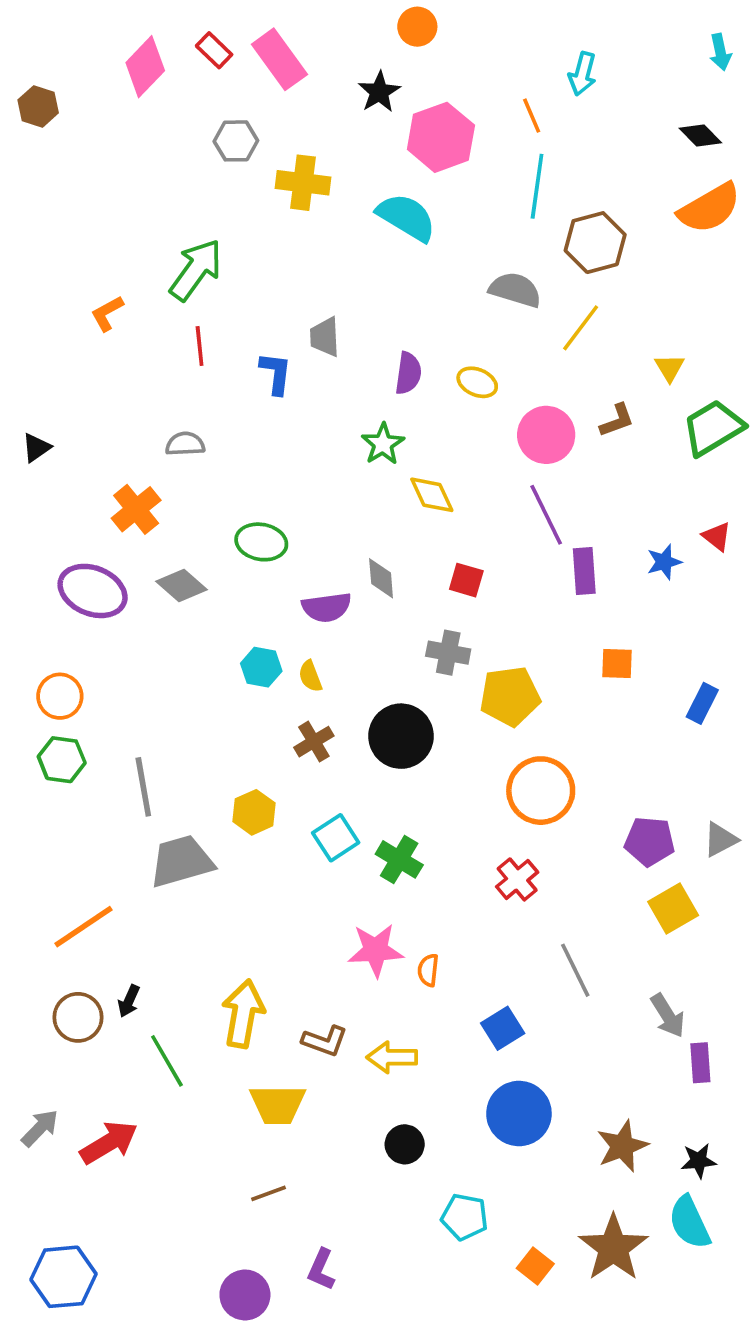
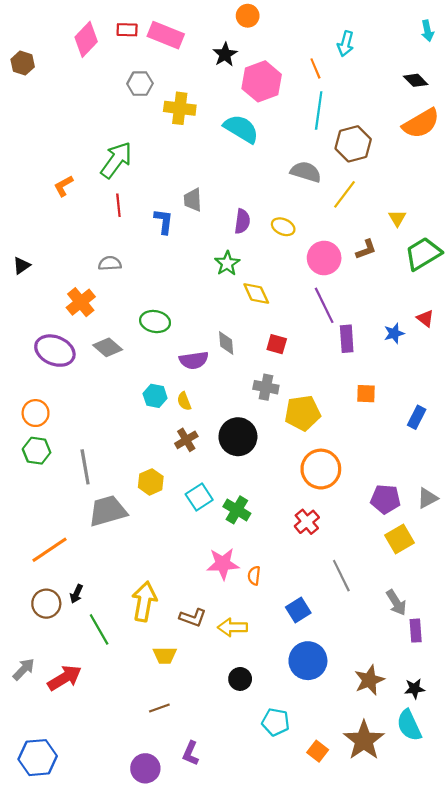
red rectangle: (214, 50) -> (127, 30), turned -42
pink rectangle: (279, 59) -> (166, 35), turned -32
yellow trapezoid: (278, 1104) -> (165, 655), size x0.7

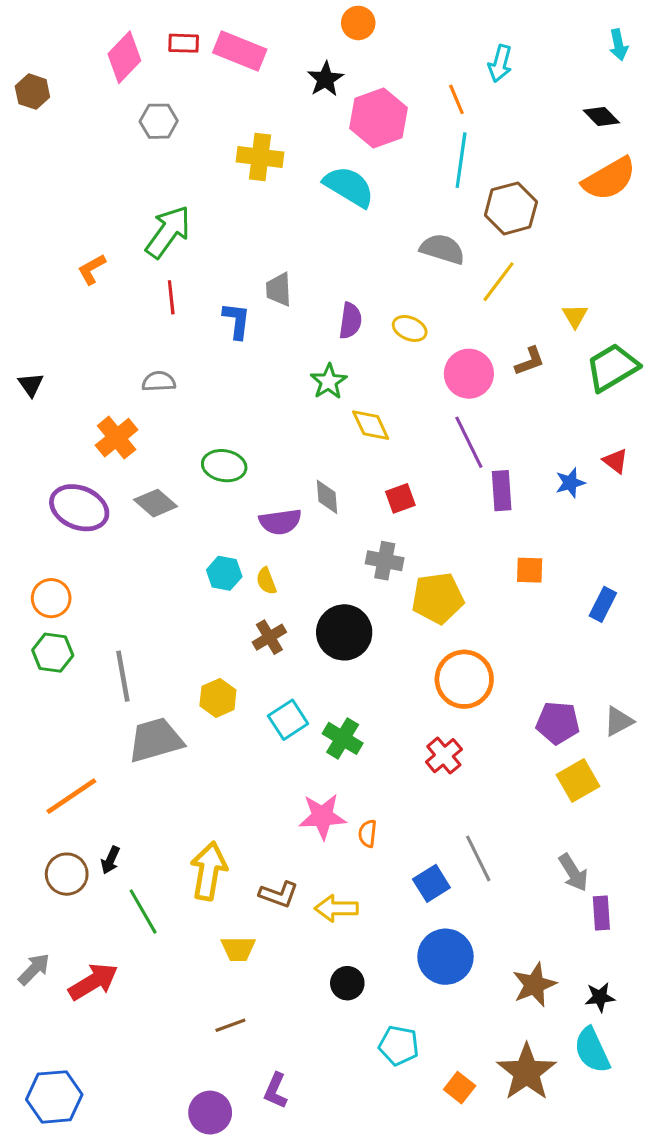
gray hexagon: (140, 84) -> (159, 121), moved
black triangle: (22, 266) -> (31, 385), turned -30
red square: (277, 344) -> (400, 498), turned -36
gray line: (341, 576) -> (478, 858), moved

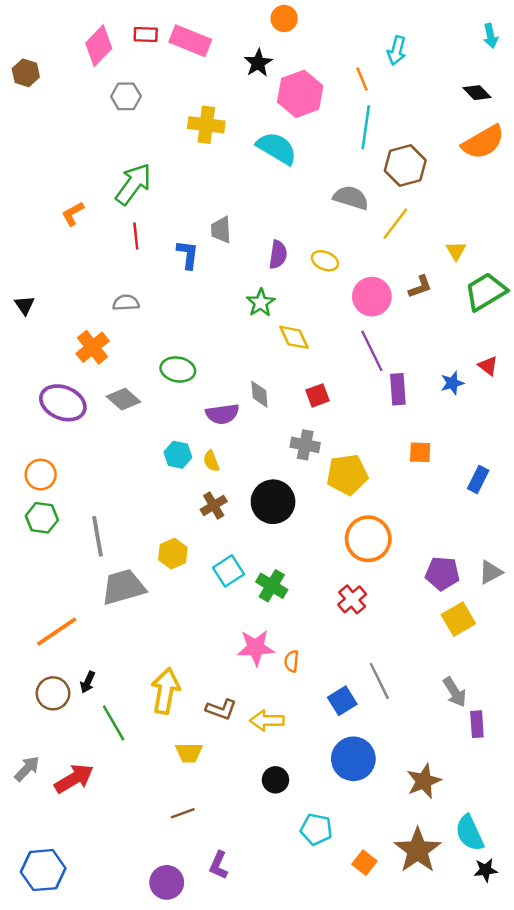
black star: (600, 997) -> (486, 870), moved

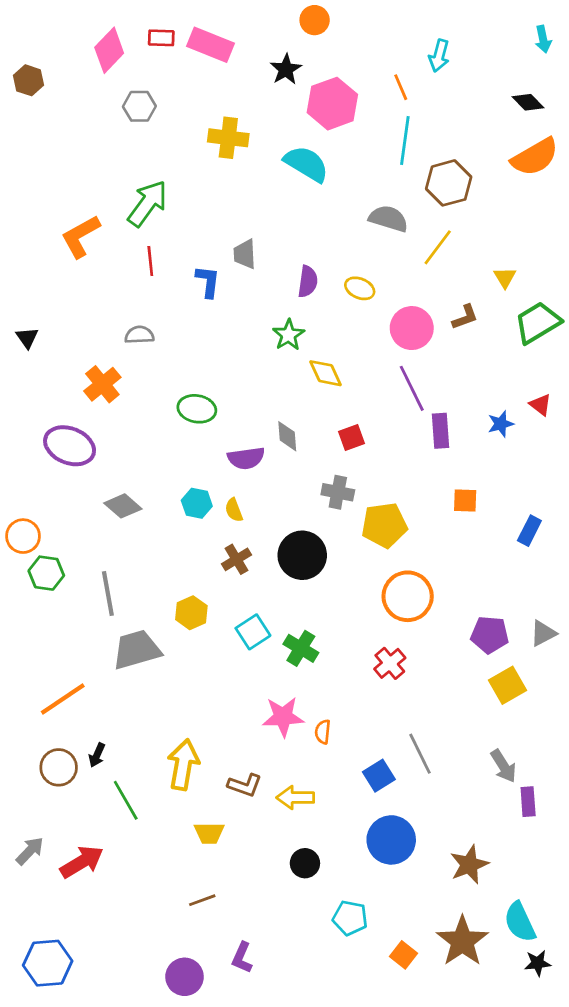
orange L-shape: (73, 214) -> (80, 236), size x1.6
gray diamond: (123, 399) -> (123, 506), moved
orange circle: (41, 475) -> (23, 536), moved

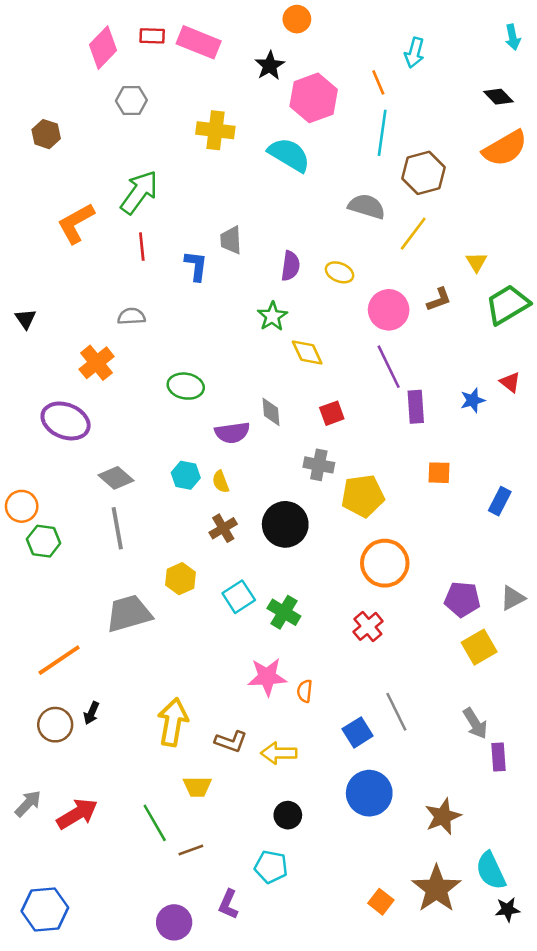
brown hexagon: (28, 80) -> (46, 134), moved
gray line: (108, 594) -> (117, 528), moved
green line: (126, 800) -> (155, 823), moved
cyan pentagon: (350, 918) -> (271, 867), moved

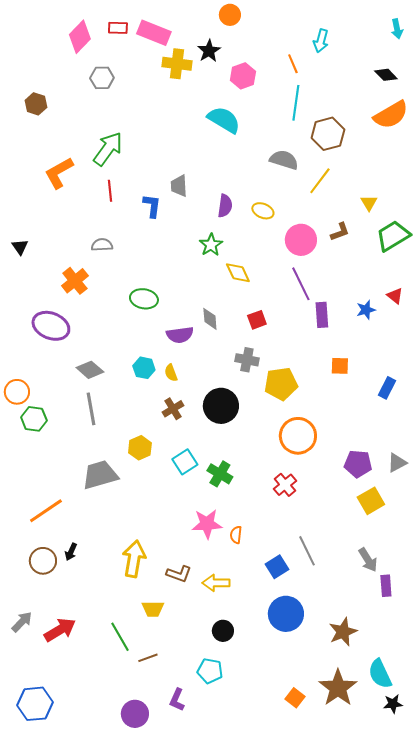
pink hexagon: (314, 98) -> (243, 76), size x0.7
yellow cross: (215, 130) -> (177, 64), moved

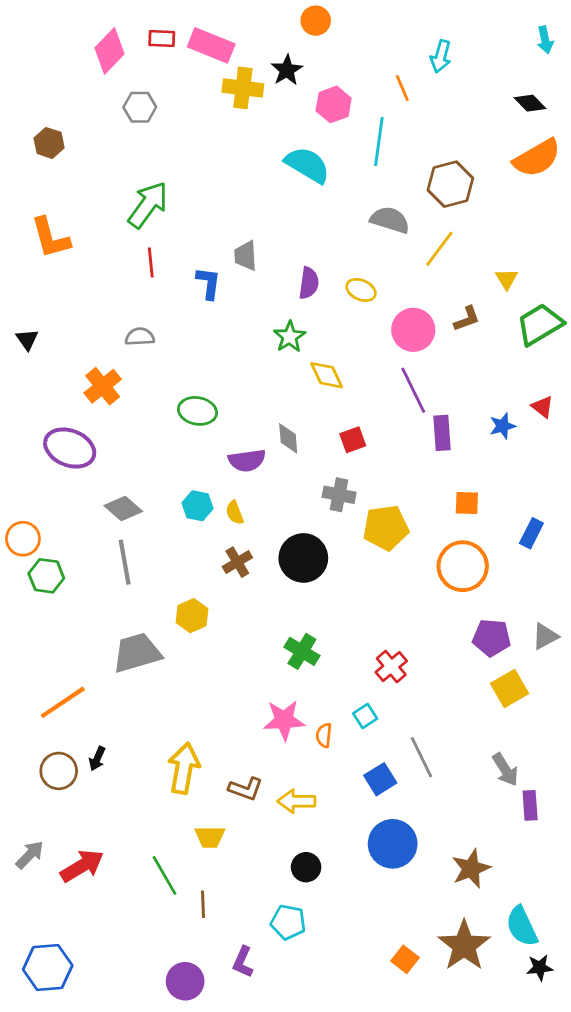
cyan line: (296, 103) -> (379, 142), moved
orange L-shape: (59, 173) -> (50, 238), moved, turned -76
orange circle: (298, 436) -> (463, 566), moved
cyan square: (185, 462) -> (365, 716), moved, size x0.7
brown line: (148, 658) -> (203, 904), turned -72

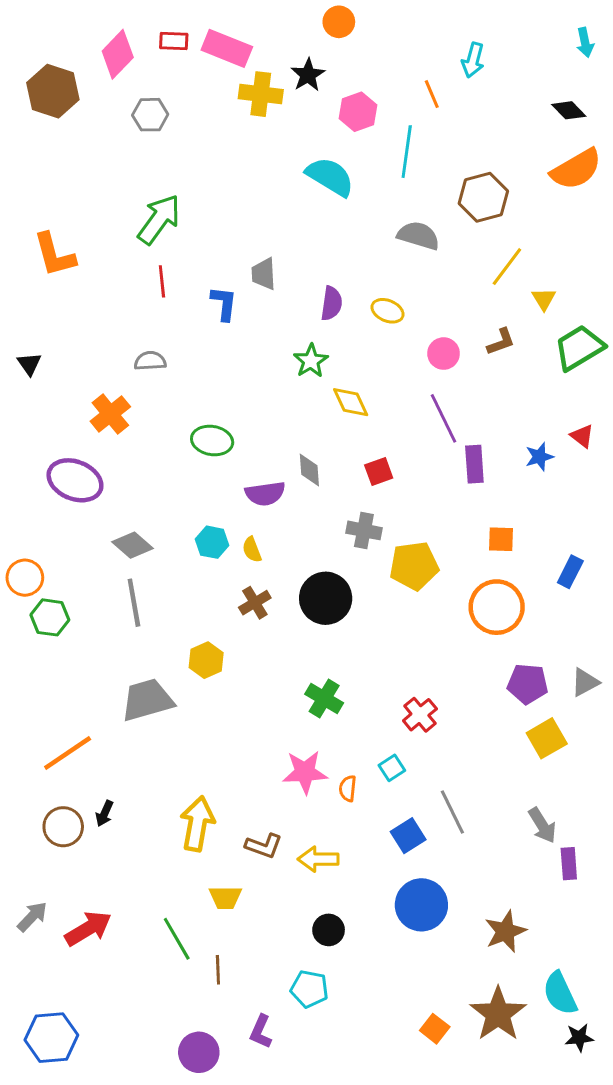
brown hexagon: (49, 143) -> (53, 91), moved, size x1.6
yellow line: (439, 249) -> (507, 267), moved
pink circle: (413, 330) -> (444, 354), size x0.7

